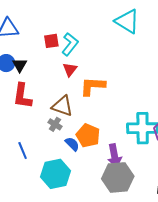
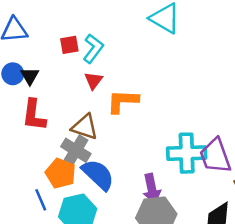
gray cross: (55, 124) -> (76, 150), size x1.6
orange pentagon: (88, 135) -> (61, 173), moved
blue semicircle: (72, 144) -> (98, 175), size x1.8
blue line: (23, 151) -> (41, 200), moved

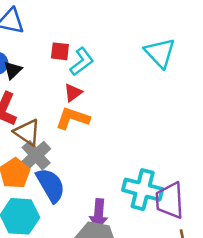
orange L-shape: (123, 101) -> (73, 118), moved
brown triangle: (85, 127) -> (27, 132), moved

